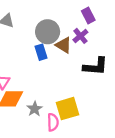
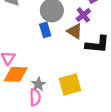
brown triangle: (64, 45) -> (75, 31), moved
pink semicircle: (53, 122) -> (35, 97), moved

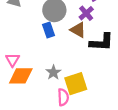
gray star: (38, 84) -> (53, 72), moved
pink semicircle: (35, 97) -> (63, 97), moved

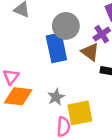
blue rectangle: (49, 30) -> (56, 48), size x1.6

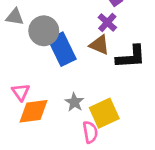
gray circle: (66, 26) -> (44, 31), moved

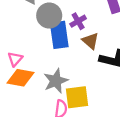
purple cross: (107, 22) -> (78, 21), moved
gray star: (74, 102) -> (56, 81), size x1.5

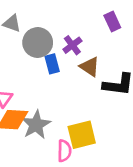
blue rectangle: (59, 35) -> (52, 64), size x0.6
gray star: (56, 81) -> (36, 125), moved

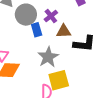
brown triangle: (90, 67) -> (64, 31), turned -35
gray star: (36, 125) -> (48, 57), moved

